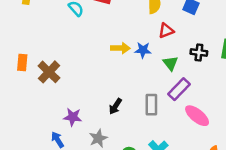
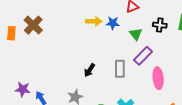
brown cross: (49, 72) -> (33, 25), moved
pink ellipse: (197, 116) -> (158, 78), turned 45
purple star: (73, 117) -> (23, 89), moved

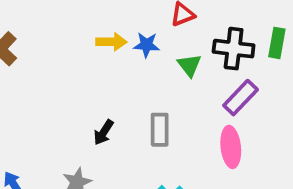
black cross: (160, 25) -> (234, 49), size x1.5
purple rectangle: (143, 56) -> (241, 98), moved

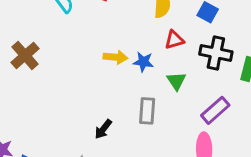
black cross: (234, 49) -> (216, 53), moved
gray rectangle: (160, 130) -> (147, 111), moved

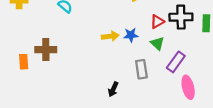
red triangle: (174, 40) -> (157, 22), moved
brown cross: (25, 55) -> (46, 50), turned -36
purple rectangle: (215, 110) -> (176, 62), moved

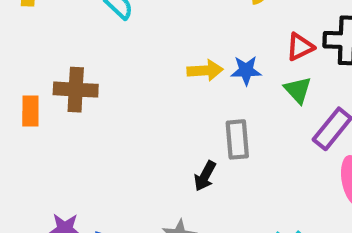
gray rectangle: (141, 69) -> (237, 139), moved

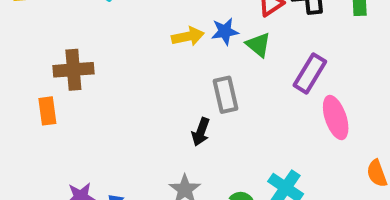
green triangle: (298, 90) -> (258, 45), moved
orange rectangle: (30, 111) -> (47, 111), moved

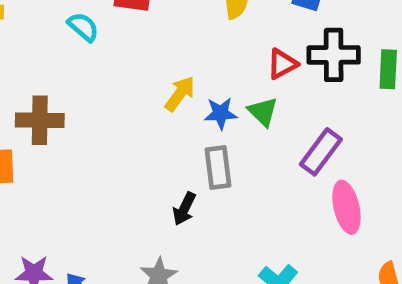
blue star: (225, 31) -> (221, 113), moved
yellow arrow: (188, 36) -> (180, 94), turned -48

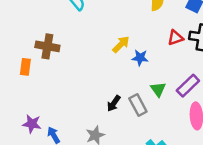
green triangle: (263, 112) -> (158, 89), moved
gray rectangle: (218, 167) -> (138, 105), moved, turned -30

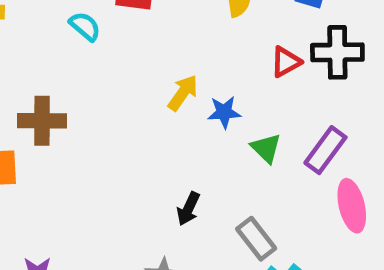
green triangle: (158, 89) -> (266, 148), moved
gray rectangle: (138, 105) -> (256, 239), moved

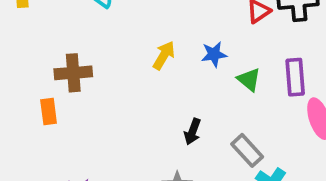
yellow arrow: (183, 93) -> (164, 55), moved
purple rectangle: (325, 150) -> (295, 77), turned -36

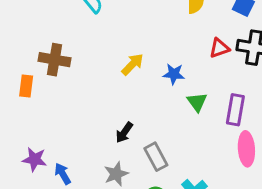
black arrow: (193, 132) -> (124, 132), moved
gray rectangle: (247, 150) -> (156, 157), moved

